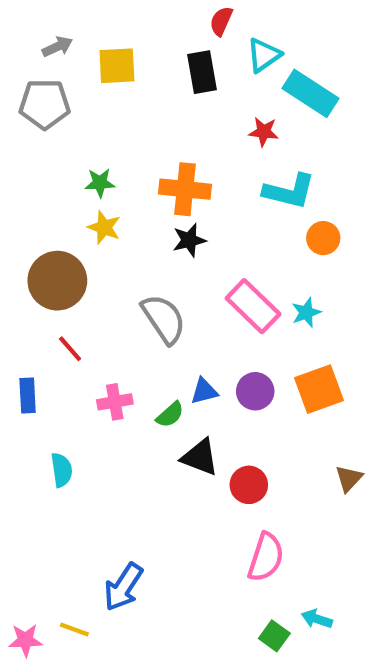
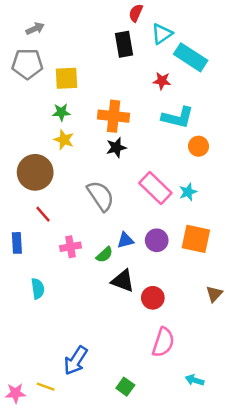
yellow square: (117, 66) -> (67, 78), moved
orange square: (319, 389) -> (196, 239), turned 32
green square: (274, 636) -> (125, 387), moved

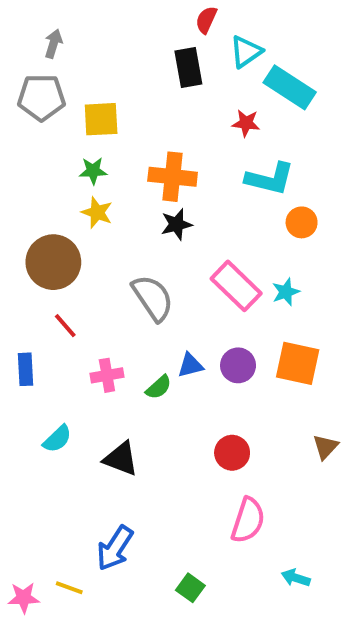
gray arrow: (35, 29) -> (53, 44), turned -48
black triangle: (123, 281) -> (121, 459), moved
cyan semicircle: (38, 289) -> (57, 439), turned 54

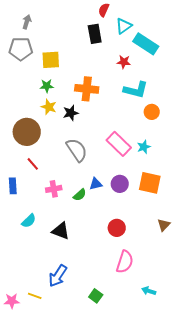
black star: (176, 224) -> (71, 113), moved

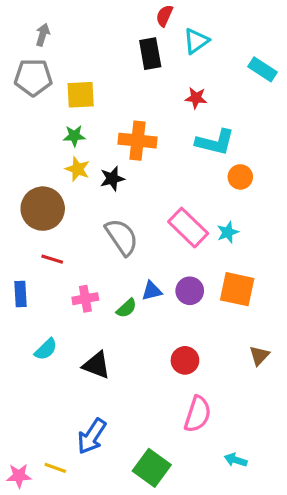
cyan rectangle: (146, 44) -> (262, 69), moved, size x0.7
red line: (33, 164) -> (52, 259), turned -32
green square: (96, 296) -> (152, 468), size x1.6

